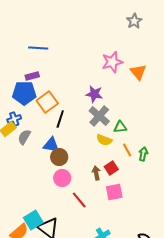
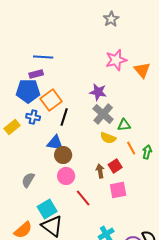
gray star: (134, 21) -> (111, 19), moved
blue line: (38, 48) -> (43, 57), moved
blue cross: (14, 119) -> (33, 117), moved, turned 32
gray semicircle: (24, 137) -> (28, 180), moved
cyan square: (33, 220) -> (47, 209), moved

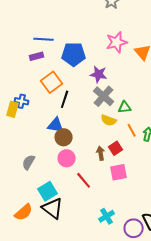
blue pentagon: (28, 91) -> (74, 54), moved
blue cross: (33, 117) -> (22, 101), moved
yellow rectangle: (12, 127) -> (13, 109), turned -35

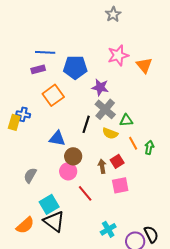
black line: (65, 99) -> (86, 124), moved
brown circle: (64, 137) -> (73, 156), moved

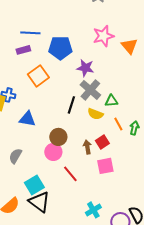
blue triangle: (57, 138) -> (27, 119), moved

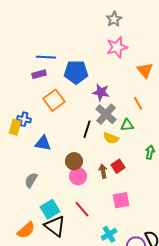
pink star: (103, 36) -> (117, 47), moved
orange line: (118, 124) -> (138, 103), moved
pink circle: (53, 152) -> (78, 176), moved
pink square: (105, 166) -> (121, 200), moved
red line: (70, 174) -> (82, 209), moved

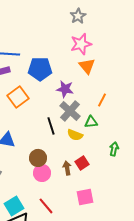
orange triangle: (145, 70) -> (87, 66), moved
orange line: (138, 103) -> (102, 100), turned 56
black line: (87, 129) -> (51, 126), turned -36

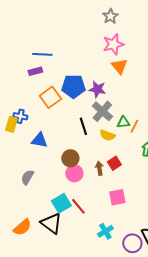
blue pentagon: (40, 69) -> (73, 86), moved
orange line: (102, 100) -> (134, 126), moved
cyan square: (14, 206) -> (61, 203), moved

